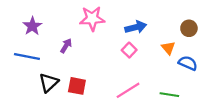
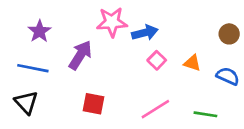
blue arrow: (136, 27) -> (145, 33), moved
purple arrow: (66, 46) -> (80, 55), size x1.6
orange triangle: (168, 48) -> (192, 63), moved, turned -32
black triangle: (49, 83) -> (26, 102), moved, turned -30

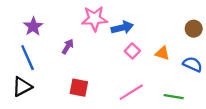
purple arrow: (80, 55) -> (68, 46), size x0.6
blue line: (33, 68) -> (28, 58), turned 55
black triangle: (26, 102) -> (22, 87), turned 45

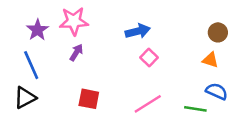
pink star: (94, 19) -> (74, 21), moved
orange triangle: (162, 53) -> (210, 60), moved
blue semicircle: (193, 64) -> (217, 91), moved

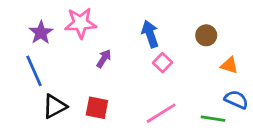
blue arrow: (138, 31) -> (150, 34), turned -95
brown circle: (218, 32) -> (206, 35), moved
purple arrow: (76, 52) -> (104, 59), moved
black triangle: (25, 98) -> (55, 106), moved

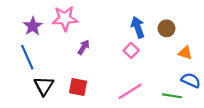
blue arrow: (150, 34) -> (138, 27), moved
black triangle: (55, 106) -> (44, 86), turned -30

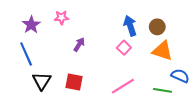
pink star: (65, 18) -> (61, 17), size x0.6
orange triangle: (185, 53) -> (162, 51), moved, size x1.5

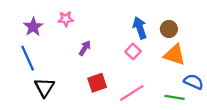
red square: (74, 82) -> (97, 83), moved, turned -30

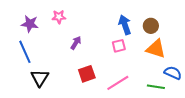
purple star: (33, 27) -> (30, 24), turned -30
pink square: (133, 51) -> (119, 46), turned 32

